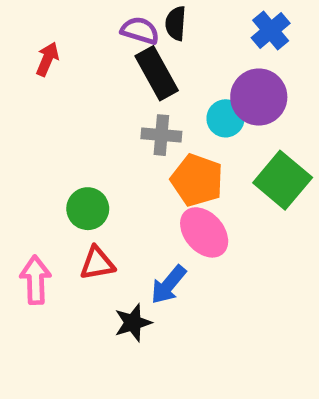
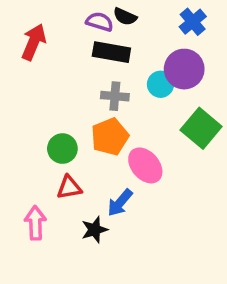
black semicircle: (176, 23) -> (125, 17), turned -70
red arrow: (47, 59) -> (34, 42), size x1.5
black rectangle: (157, 73) -> (111, 52), turned -51
orange pentagon: (197, 180) -> (110, 137), moved, turned 30
pink arrow: (35, 280) -> (35, 223), moved

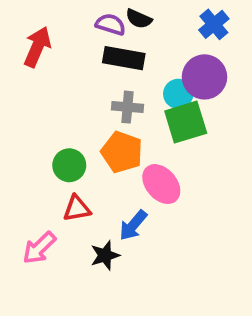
green square: (201, 128) -> (186, 122), moved, turned 33
orange pentagon: (110, 137) -> (122, 152), turned -30
pink arrow: (35, 223) -> (39, 248), turned -132

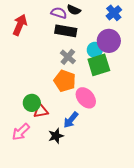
gray cross: (127, 107) -> (68, 57), turned 35
green circle: (69, 165) -> (32, 103), moved

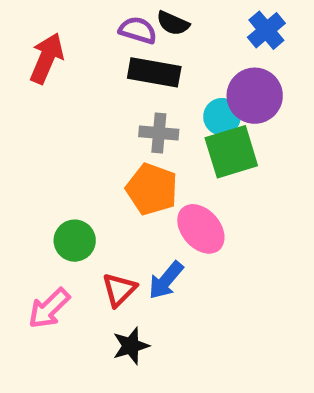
gray cross: (68, 57) -> (159, 133), turned -35
red triangle: (41, 111) -> (119, 290), moved, turned -35
black star: (56, 136) -> (131, 346), moved

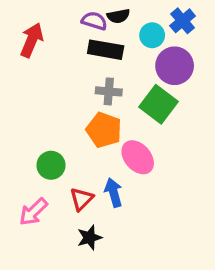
black semicircle: (173, 23) -> (118, 16), turned -35
cyan circle: (222, 117) -> (152, 35), moved
green square: (231, 152) -> (159, 104), turned -36
blue arrow: (166, 280) -> (114, 193), turned 124

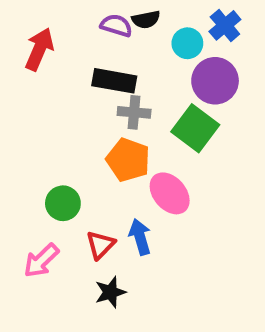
black rectangle: (106, 50) -> (114, 81), moved

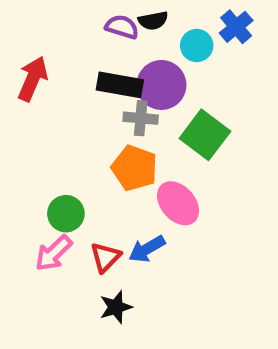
red arrow: (39, 49) -> (33, 79), moved
purple circle: (215, 81) -> (161, 85), moved
blue arrow: (140, 237) -> (147, 249), turned -104
pink arrow: (41, 261) -> (53, 253), moved

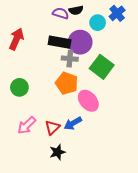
green circle: (66, 214) -> (19, 87), moved

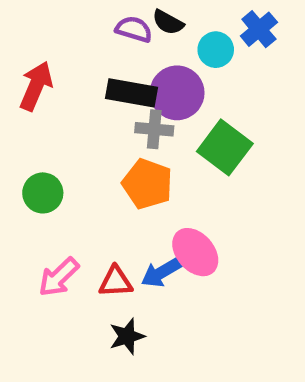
black semicircle: (76, 10) -> (168, 22), turned 40
pink ellipse: (88, 101) -> (195, 252), moved
red triangle: (52, 127) -> (116, 282), turned 42

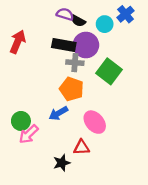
black semicircle: (168, 22) -> (78, 21), moved
green circle: (43, 193) -> (21, 121), moved
blue arrow: (161, 273) -> (58, 113), moved
red triangle: (116, 282) -> (81, 147), moved

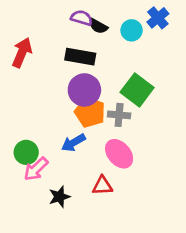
purple circle: (86, 45) -> (84, 90), moved
gray cross: (75, 63) -> (119, 115), moved
black star: (62, 163) -> (59, 197), moved

